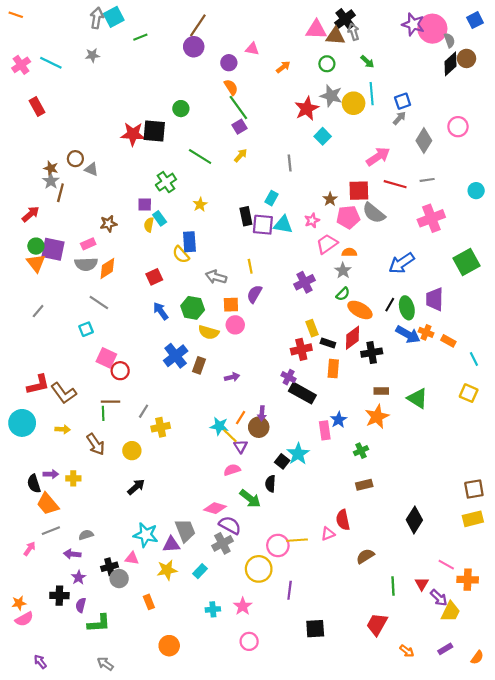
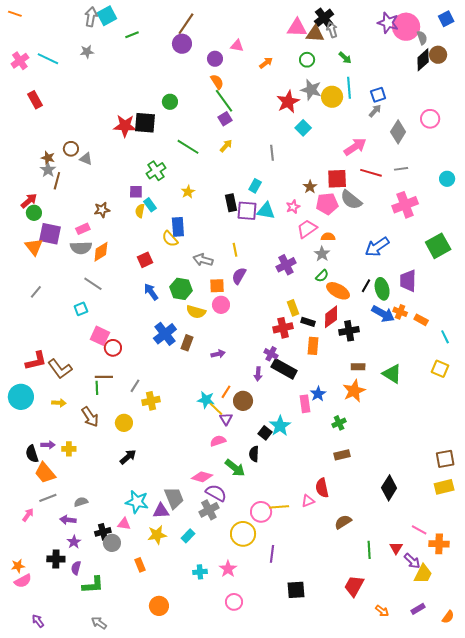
green circle: (36, 246) -> (34, 213), moved
purple arrow: (262, 413) -> (258, 374), moved

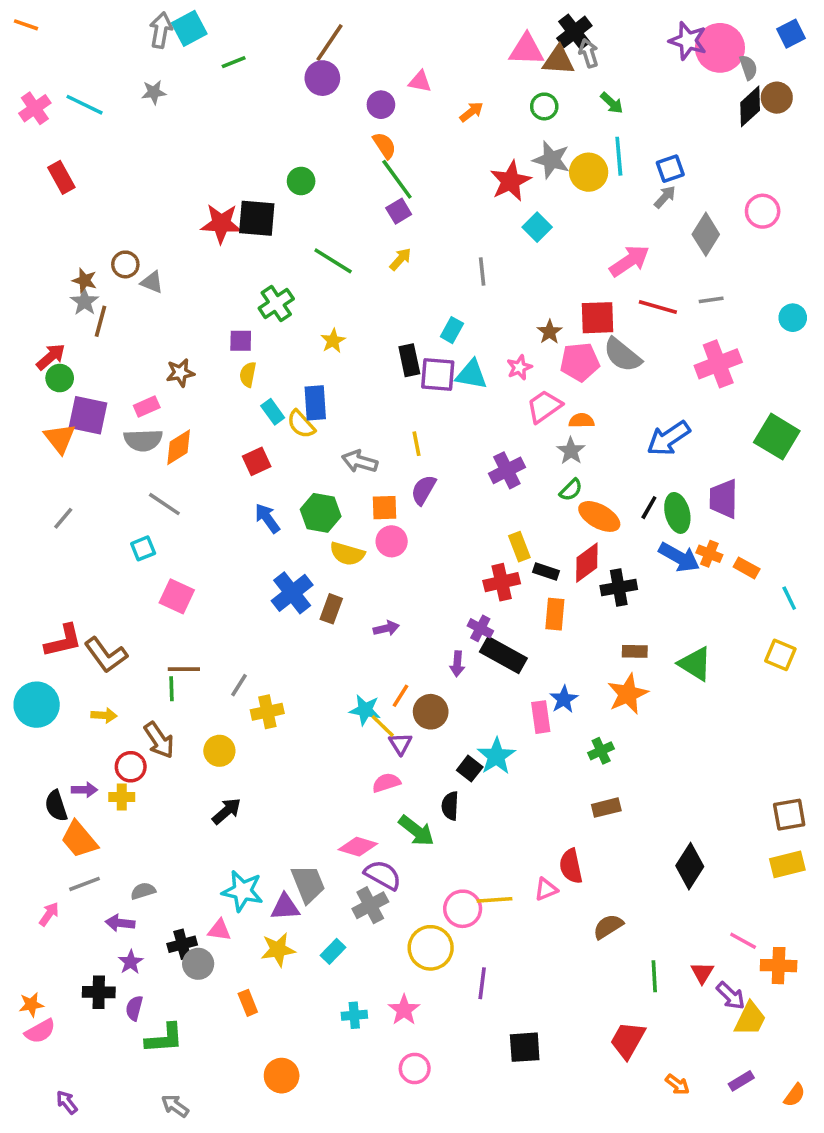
cyan rectangle: (150, 205) -> (273, 412), moved
green square: (438, 246) -> (777, 437), turned -30
red circle: (113, 348) -> (131, 767), moved

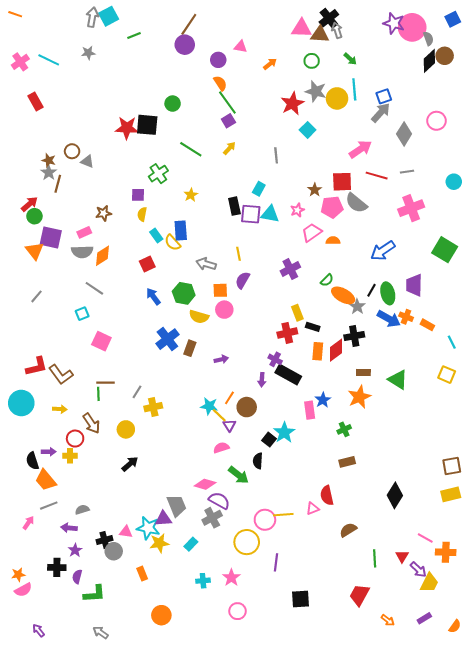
gray arrow: (665, 197) -> (381, 113), size x1.5
gray star: (571, 451) -> (357, 307), moved
red diamond: (587, 563) -> (336, 350), moved
cyan star: (242, 891) -> (148, 528), moved

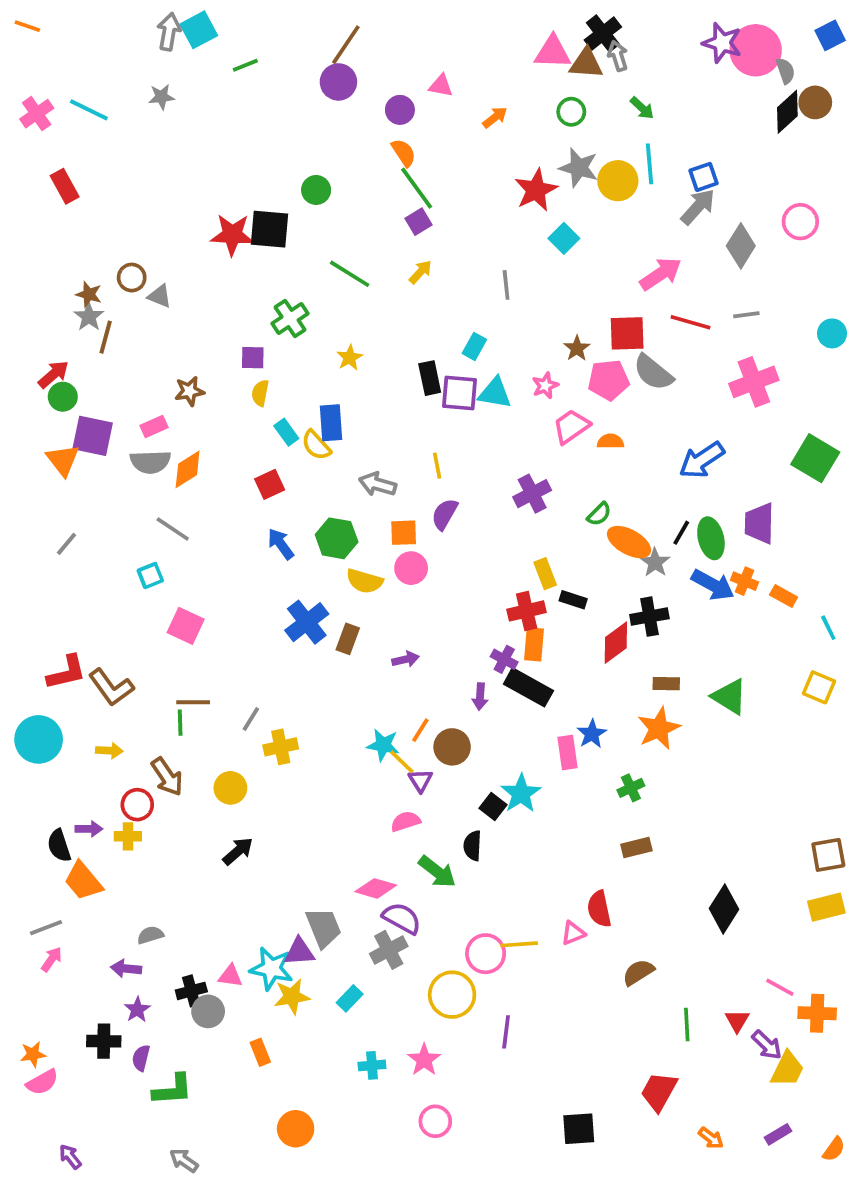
orange rectangle: (318, 351) -> (534, 644), moved
gray line: (49, 506) -> (46, 928), moved
black square: (300, 599) -> (579, 1129), moved

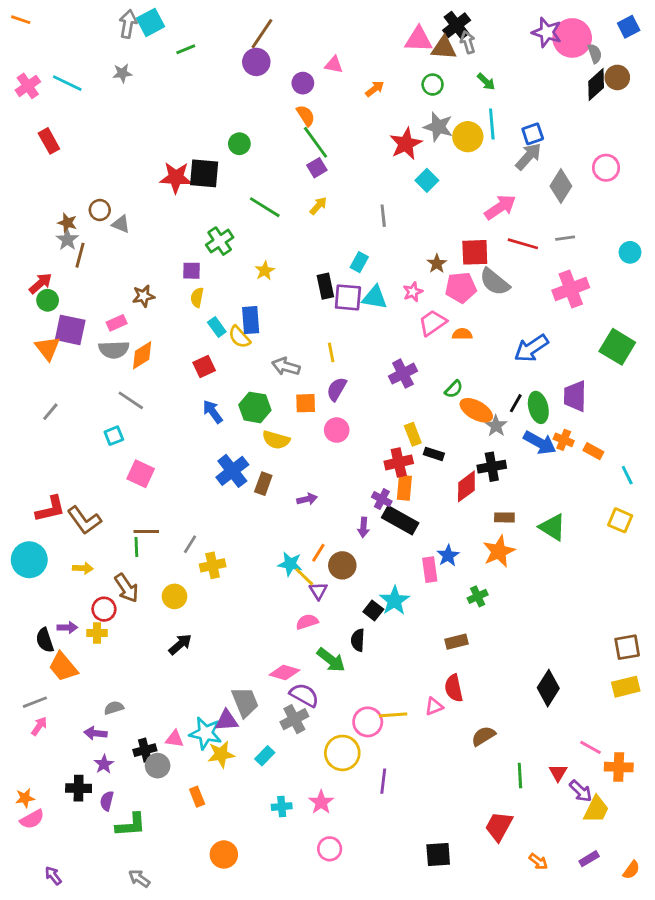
pink circle: (411, 568) -> (337, 430), moved
brown rectangle: (636, 847) -> (457, 642), moved

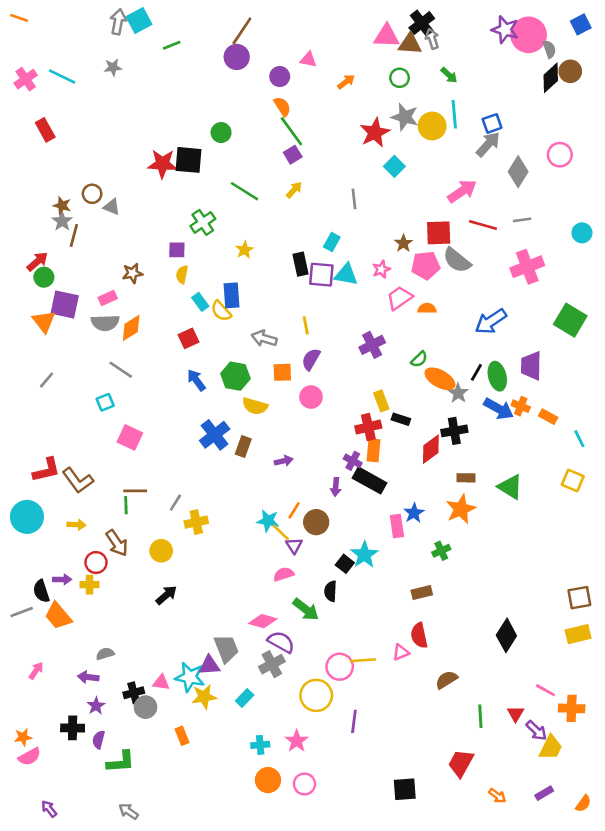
gray line: (35, 702) -> (22, 612), moved
orange circle: (224, 854) -> (268, 780), moved

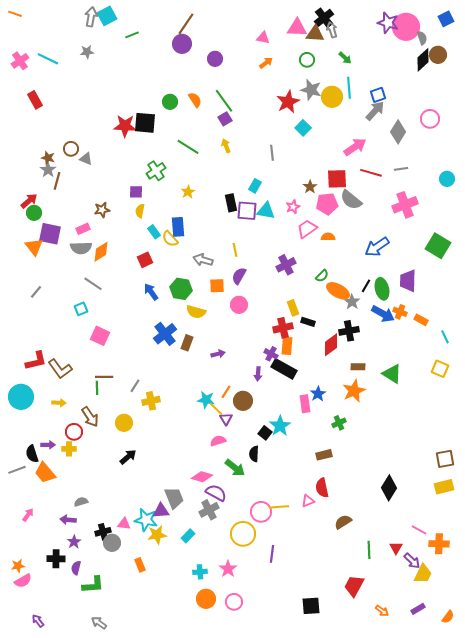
pink triangle: (308, 60) -> (263, 38), moved
orange semicircle: (282, 106) -> (195, 100), moved
yellow arrow: (294, 190) -> (226, 146), turned -64

